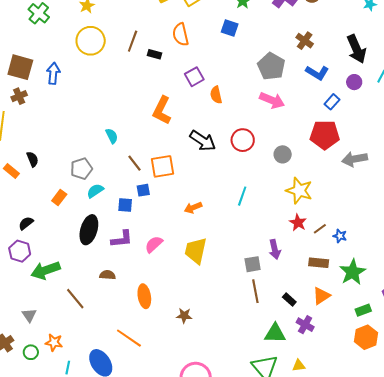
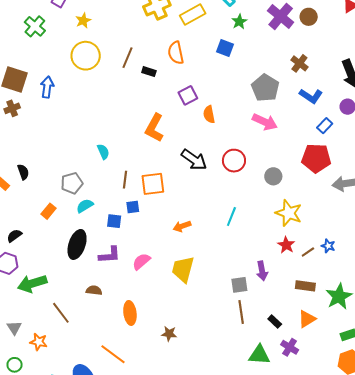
brown line: (134, 163) -> (125, 180), turned 42
blue star: (340, 236) -> (328, 246), moved
orange star: (54, 342) -> (39, 342), moved

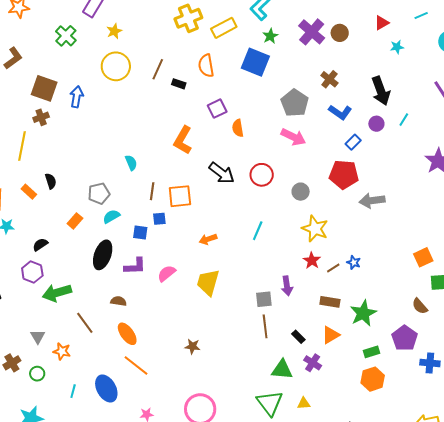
blue square: (225, 48) -> (255, 62), size x1.6
orange ellipse: (130, 313) -> (127, 334), moved, turned -30

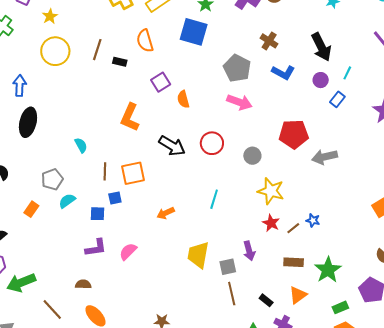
blue rectangle: (353, 142) -> (337, 99), moved
black ellipse: (103, 255) -> (28, 122), moved
yellow trapezoid: (208, 282) -> (198, 255), moved

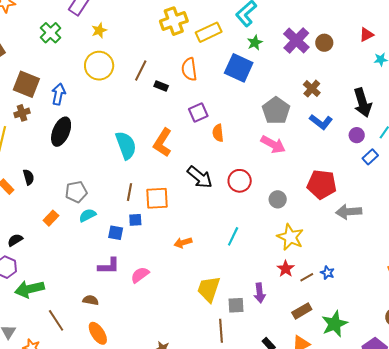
cyan semicircle: (81, 145) -> (126, 145), moved, size x1.8
brown rectangle: (294, 262) -> (302, 311), turned -42
brown line: (232, 294) -> (221, 331), moved

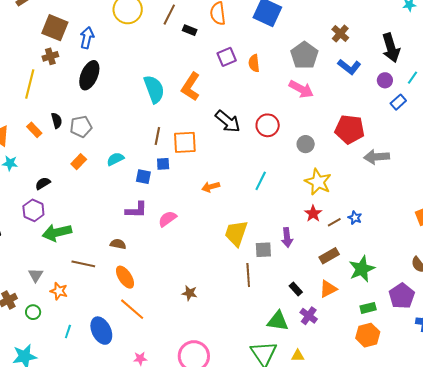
orange semicircle: (218, 133) -> (254, 63), moved
gray pentagon: (76, 192) -> (81, 127), moved
brown line: (56, 320) -> (83, 264), turned -45

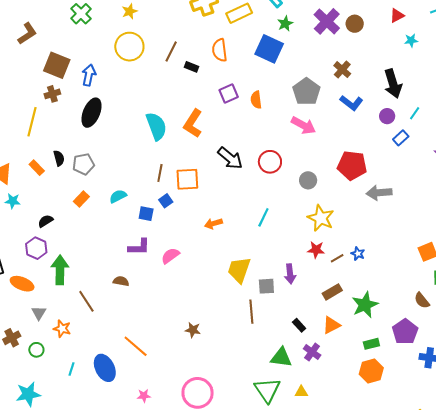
blue square: (163, 164) -> (166, 201), turned -32
red star: (313, 214) -> (316, 250), turned -30
green arrow: (57, 232) -> (60, 270), turned 104
brown line: (83, 264) -> (86, 301), turned 45
orange ellipse: (125, 277) -> (22, 284), moved, turned -35

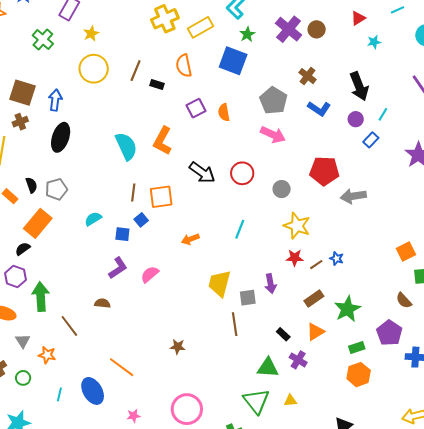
orange rectangle: (81, 199) -> (38, 223), moved, size x1.8
purple L-shape: (139, 247) -> (118, 268), turned -30

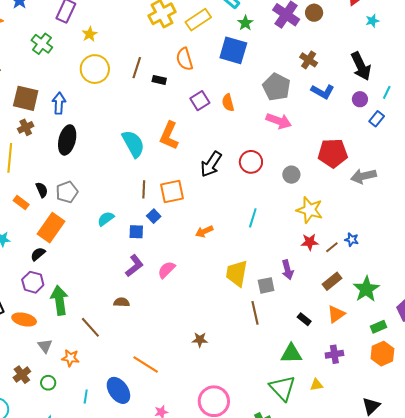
black arrow: (202, 173) -> (211, 164), turned 92
purple cross: (298, 360) -> (334, 354), moved, turned -36

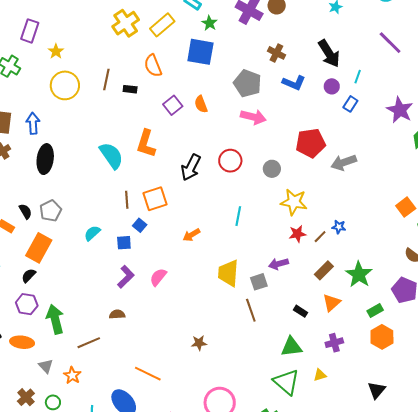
purple arrow: (288, 270) -> (279, 264), turned 96
brown line: (90, 327) -> (89, 343), turned -65
orange star: (70, 358) -> (72, 375), turned 30

